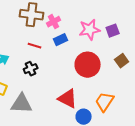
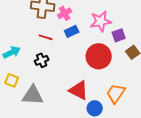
purple square: (113, 31) -> (119, 35), moved

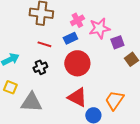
pink cross: (65, 13) -> (77, 20), moved
red circle: (99, 56) -> (77, 63), moved

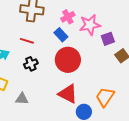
blue rectangle: (70, 38) -> (61, 35), turned 72
red line: (44, 44) -> (27, 41), moved
gray triangle: (31, 102) -> (22, 99), size x0.6

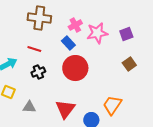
purple square: (108, 39) -> (126, 34), moved
red triangle: (68, 94) -> (65, 109), moved, turned 40

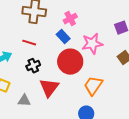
pink star: (97, 33) -> (92, 44), moved
orange trapezoid: (112, 105) -> (93, 86), moved
red triangle: (65, 109) -> (49, 88), moved

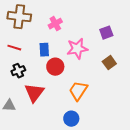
blue rectangle: (63, 37) -> (44, 50), moved, turned 40
red circle: (70, 62) -> (55, 67), size x0.7

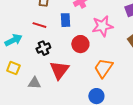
blue rectangle: (44, 50) -> (65, 20), moved

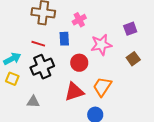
black cross: (43, 48) -> (42, 67), size x1.6
yellow square: (13, 68) -> (12, 79), moved
red triangle: (59, 70) -> (74, 92), moved, turned 35

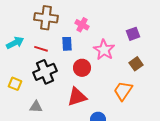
pink cross: (79, 20) -> (82, 25), turned -32
pink star: (101, 45) -> (104, 50), turned -30
cyan arrow: (12, 59) -> (15, 43), moved
orange trapezoid: (102, 87) -> (123, 91), moved

